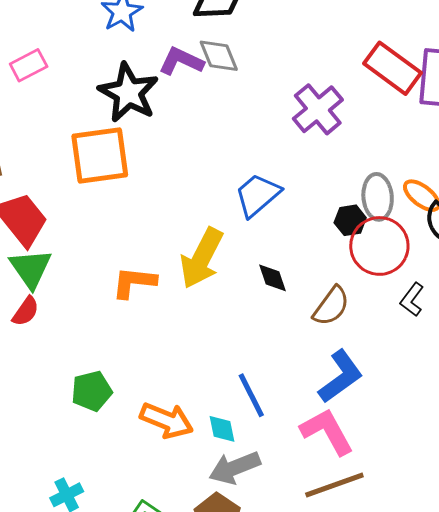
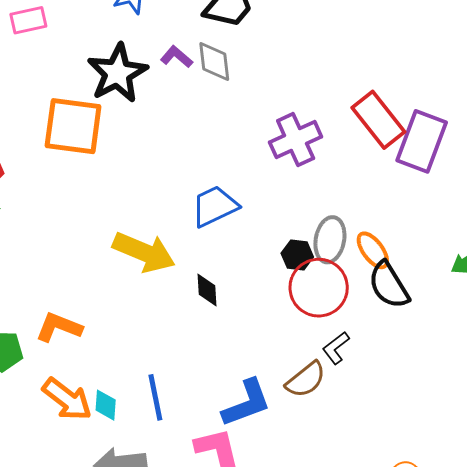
purple L-shape: (181, 61) -> (177, 57), size x0.7
yellow arrow: (202, 258) -> (144, 252), turned -110
orange L-shape: (134, 282) -> (59, 327), moved
brown semicircle: (331, 306) -> (306, 380), moved
cyan diamond: (222, 429) -> (106, 405), moved

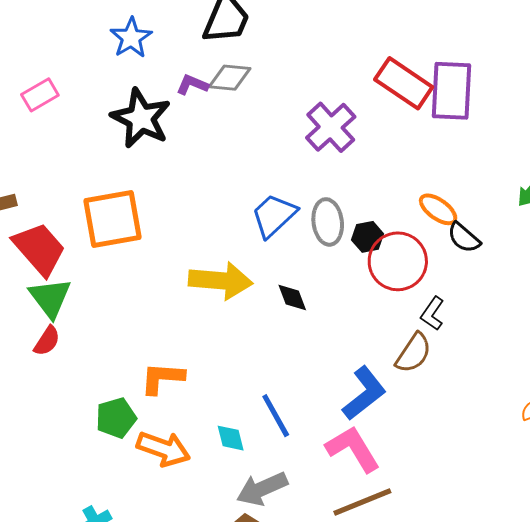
gray diamond: (214, 61) -> (230, 78), turned -60
orange square: (73, 126) -> (112, 219), moved
gray ellipse: (330, 240) -> (328, 222), moved
black semicircle: (389, 285) -> (464, 238), size x0.7
orange arrow: (67, 399) -> (163, 449), moved

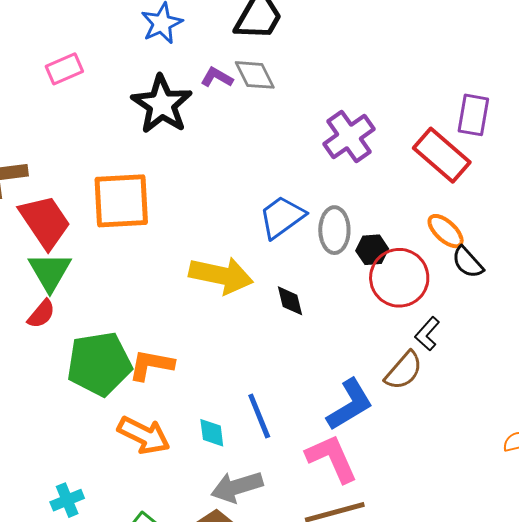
gray diamond: (230, 78) -> (255, 75), turned 51
red rectangle: (404, 83) -> (442, 155), moved
purple rectangle: (451, 91) -> (473, 115), size x0.7
green pentagon: (116, 418) -> (99, 364), moved, size x1.6

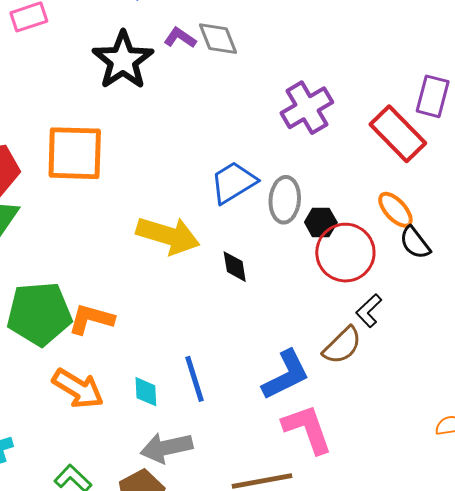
pink L-shape: (332, 458) -> (307, 429), moved

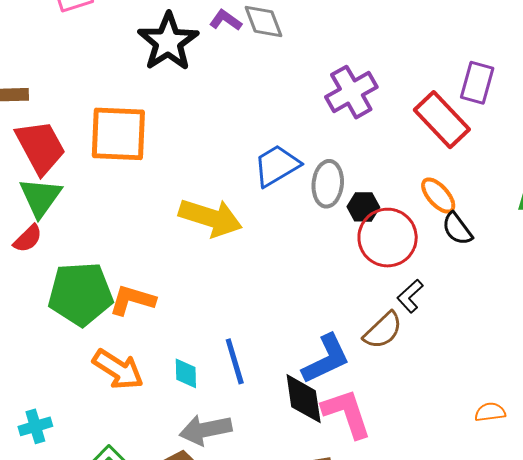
black diamond: (235, 267) -> (304, 399), moved, size x1.6

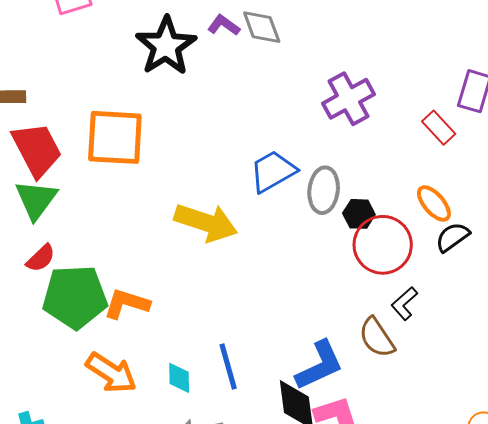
red rectangle: (442, 120) -> (439, 128), size x0.6
black semicircle: (457, 229) -> (452, 237), turned 90
red semicircle: (28, 239) -> (41, 258), moved
brown semicircle: (383, 330) -> (377, 338), turned 99

